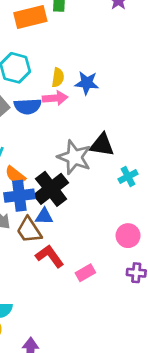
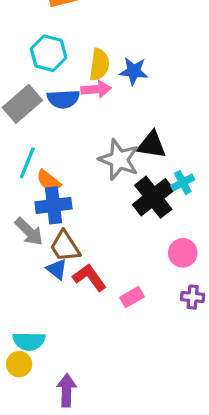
yellow semicircle: (58, 77) -> (99, 65), size x1.4
black cross: (51, 189) -> (153, 197), moved
blue triangle: (44, 216) -> (57, 269), moved, turned 36

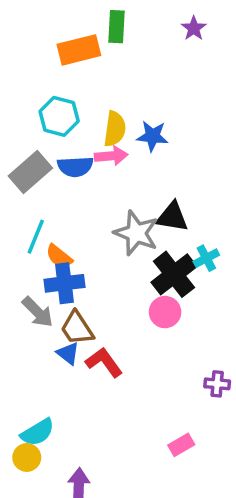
pink circle: (183, 253) -> (165, 312), moved
pink rectangle: (132, 297) -> (181, 445), moved
cyan semicircle: (29, 341) -> (38, 432), turned -32

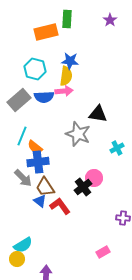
blue star: (152, 136) -> (70, 61), moved
black triangle: (172, 217) -> (98, 114), moved
black cross: (174, 274) -> (83, 187), moved, size x0.7

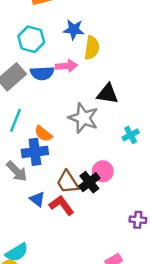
yellow semicircle: (66, 76) -> (92, 48), moved
orange semicircle: (35, 147) -> (43, 134), moved
brown trapezoid: (45, 187) -> (68, 182), moved

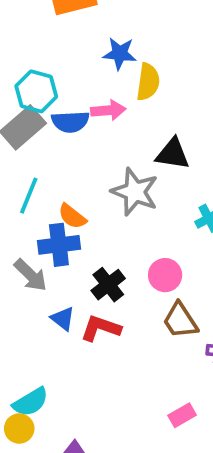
cyan hexagon: (31, 39) -> (36, 91), moved
brown trapezoid: (68, 182) -> (180, 321), moved
black cross: (89, 182) -> (108, 285), moved
red L-shape: (62, 205) -> (101, 328), turned -35

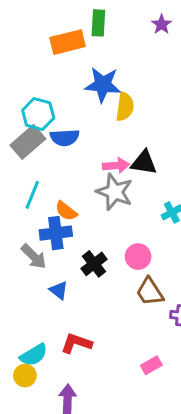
blue star: (120, 53) -> (103, 85), size x1.4
pink arrow: (108, 110) -> (116, 165), moved
red L-shape: (101, 328) -> (76, 343), moved

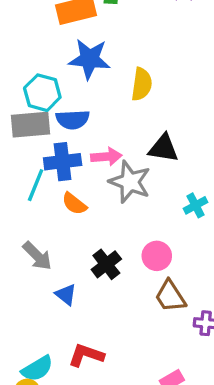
blue star: (103, 85) -> (89, 59), moved
gray rectangle: (28, 142) -> (31, 125), turned 36
pink arrow: (116, 165) -> (106, 157), moved
blue cross: (56, 233) -> (63, 162), moved

